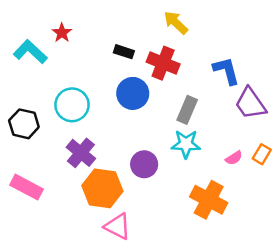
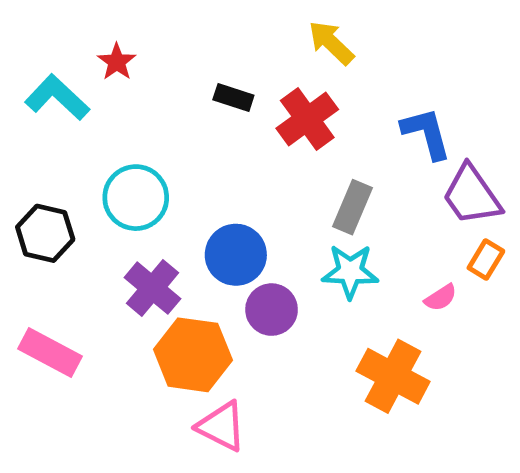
red cross: (163, 63) -> (307, 119), turned 32
blue circle: (133, 93) -> (236, 255), moved
orange rectangle: (262, 154) -> (486, 260), moved

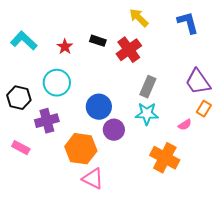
red star: (117, 62) -> (65, 47), moved
blue L-shape: (426, 133) -> (188, 23), moved
purple cross: (152, 288) -> (47, 121), moved, turned 35
pink rectangle: (50, 352) -> (21, 148), size x0.7

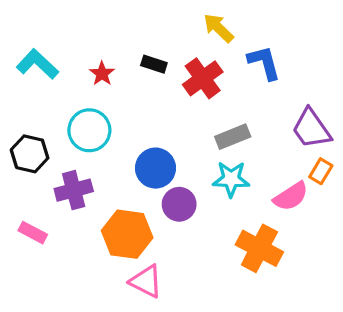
blue L-shape: (188, 23) -> (264, 63), moved
gray rectangle: (148, 87) -> (233, 137), turned 45
pink semicircle: (185, 125) -> (291, 196), size x1.6

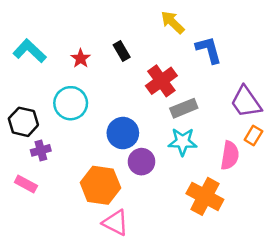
black rectangle: (154, 64) -> (122, 51), turned 42
red cross: (203, 78) -> (161, 81), moved
purple cross: (74, 190) -> (41, 150), moved, size x0.7
pink semicircle: (291, 196) -> (230, 155), turned -48

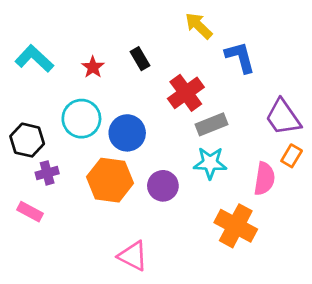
blue circle: (123, 133) -> (127, 133), moved
orange hexagon: (100, 185) -> (110, 180), moved

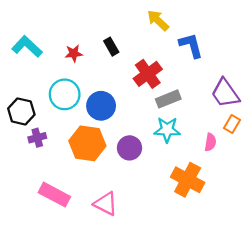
red star: (93, 67) -> (74, 53), turned 30
pink semicircle: (264, 179) -> (210, 142), size x0.7
pink rectangle: (30, 212) -> (54, 195), moved, size x1.5

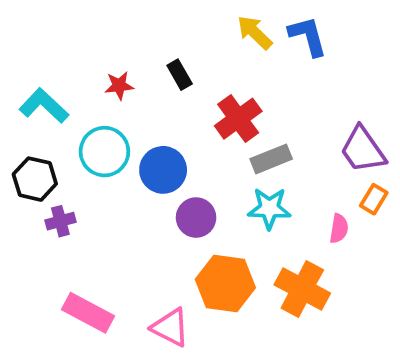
blue L-shape: (191, 45) -> (308, 36), moved
cyan L-shape: (27, 47) -> (44, 106), moved
orange hexagon: (87, 143) -> (225, 283), moved
purple circle: (130, 148) -> (196, 218), moved

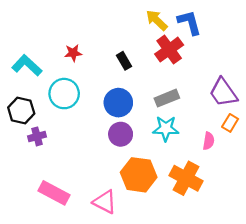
black rectangle: (180, 75) -> (124, 61), moved
red cross: (238, 119) -> (169, 50), moved
blue circle: (163, 170) -> (118, 103), moved

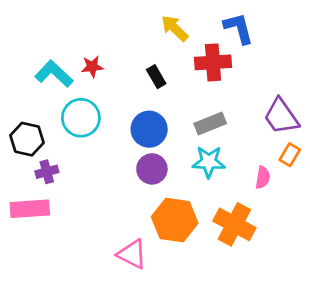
yellow arrow: (157, 20) -> (175, 28), moved
red cross: (169, 50) -> (213, 62), turned 32
cyan L-shape: (27, 65) -> (54, 74), moved
pink rectangle: (54, 193) -> (30, 209), moved, turned -32

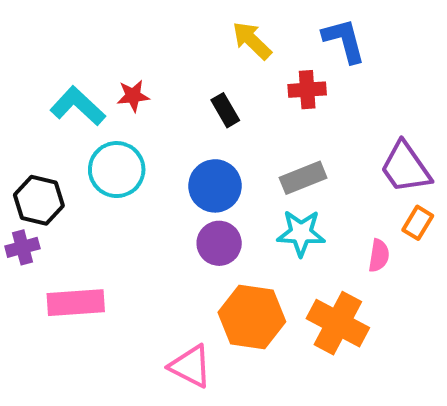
red cross: (213, 62) -> (307, 90), size x0.7
purple cross: (47, 172) -> (22, 247), moved
pink rectangle: (30, 209) -> (76, 303), moved

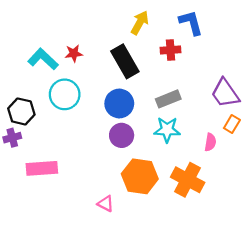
yellow arrow: (252, 40) -> (140, 23), turned 75
black rectangle: (225, 110) -> (125, 61), size x1.8
pink triangle: (190, 366) -> (106, 204), size x0.7

